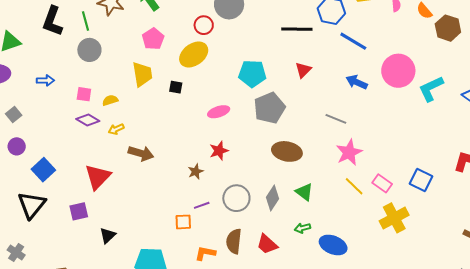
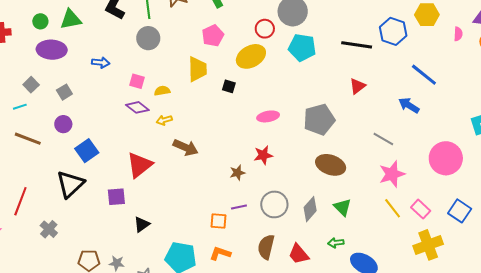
blue line: (353, 41) -> (424, 75), moved
pink circle: (398, 71) -> (446, 158), moved
cyan pentagon: (252, 74) -> (302, 47), moved
orange L-shape: (205, 253) -> (220, 253), moved

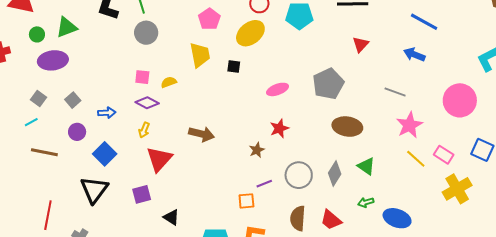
blue arrow: (101, 63) -> (107, 113), moved
yellow arrow: (164, 120) -> (144, 130), moved, turned -42
black triangle: (142, 224) -> (171, 217), turned -42

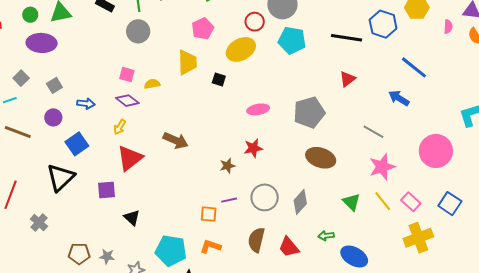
green triangle: (366, 166) -> (352, 202), moved

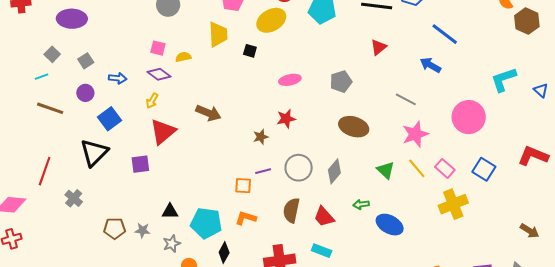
gray pentagon: (309, 112) -> (341, 82), size x0.7
black triangle: (132, 218) -> (170, 211), moved, turned -42

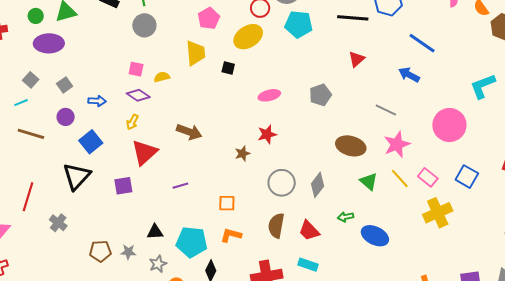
brown ellipse: (354, 127) -> (351, 146), moved
purple line: (263, 171) -> (180, 186), moved

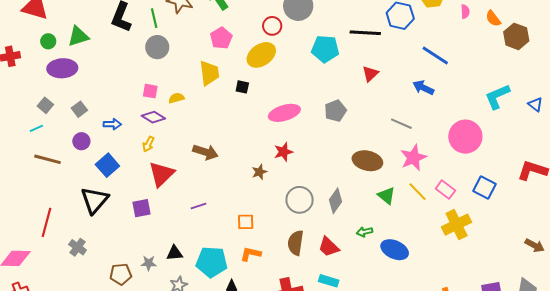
cyan pentagon: (299, 24) -> (325, 49), moved
pink ellipse: (269, 95) -> (284, 113), size x1.4
gray star: (128, 252) -> (149, 263), moved

